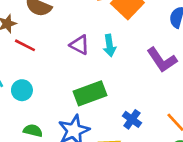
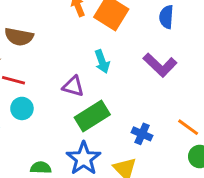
purple triangle: (80, 45) -> (73, 86), moved
cyan circle: (22, 90) -> (22, 108), moved

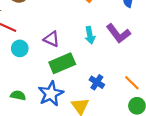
cyan arrow: (102, 62) -> (90, 35), moved
cyan circle: (22, 108) -> (20, 48), moved

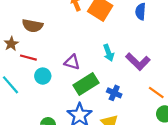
purple L-shape: (118, 33) -> (138, 62), moved
blue cross: (97, 82) -> (114, 93), moved

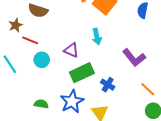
cyan arrow: (109, 53) -> (97, 37), moved

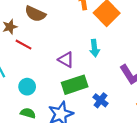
cyan circle: (42, 60) -> (27, 87), moved

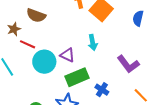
cyan circle: (27, 87) -> (44, 62), moved, size x1.5

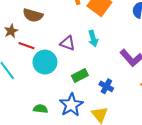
purple triangle: (67, 55) -> (68, 43), moved
green rectangle: (77, 77) -> (80, 75), size x0.7

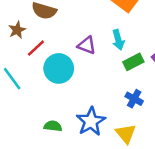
red line: (26, 46) -> (36, 48), turned -63
green rectangle: (80, 75) -> (133, 62), moved

